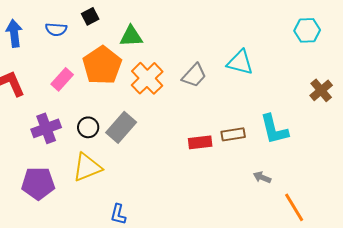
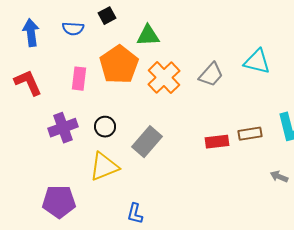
pink rectangle: (62, 79) -> (79, 79), turned -35
gray rectangle: (121, 127) -> (147, 142), moved
purple pentagon: (38, 183) -> (59, 202), moved

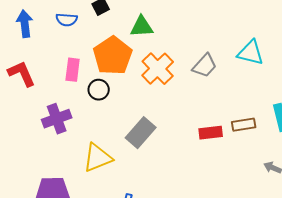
black circle: (105, 127) -> (99, 90), moved

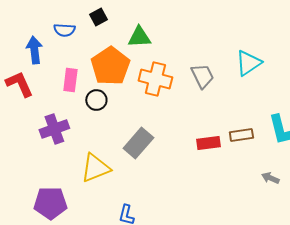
blue arrow: (25, 24) -> (34, 50), moved
cyan triangle: (251, 53) -> (248, 63), turned -48
gray trapezoid: (205, 66) -> (202, 76), turned -68
orange cross: (158, 69) -> (155, 79), turned -32

